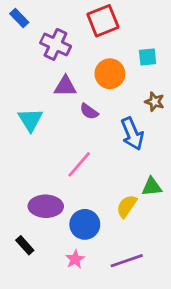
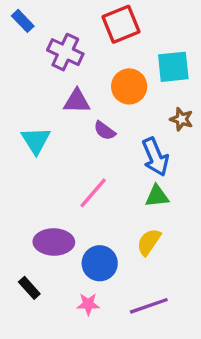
cyan square: (148, 57) -> (173, 67), size x1.5
green triangle: (152, 187) -> (157, 196), moved
pink star: (75, 259) -> (88, 304), turned 30

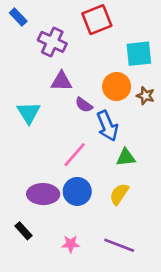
orange circle: (129, 86) -> (117, 87), moved
blue arrow: (155, 157) -> (107, 126), moved
blue circle: (100, 263) -> (77, 191), moved
purple line: (149, 306) -> (119, 245), turned 40

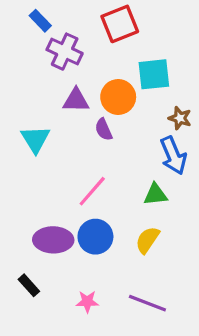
blue rectangle: (18, 17) -> (40, 21), moved
cyan square: (139, 54) -> (154, 74), moved
orange circle: (117, 87) -> (118, 97), moved
purple semicircle: (84, 105) -> (104, 129), turned 30
blue arrow: (107, 126) -> (173, 155), moved

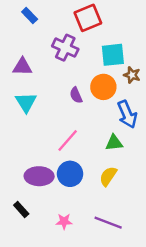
purple cross: (65, 52) -> (65, 48), moved
orange circle: (118, 97) -> (103, 87), moved
purple triangle: (76, 100) -> (22, 67), moved
brown star: (180, 118) -> (132, 75), moved

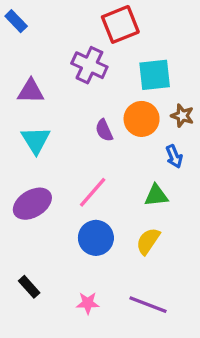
blue rectangle: (30, 15) -> (16, 21), moved
brown star: (132, 75) -> (182, 116), moved
blue arrow: (127, 114) -> (174, 156), size x0.6
purple ellipse: (39, 176) -> (32, 204), moved, turned -32

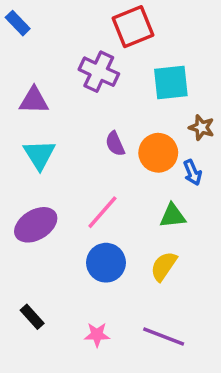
orange circle: (142, 119) -> (158, 153), moved

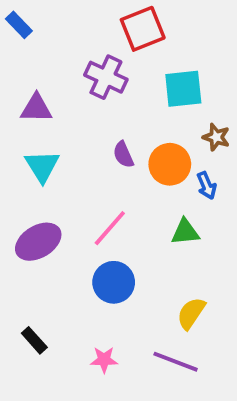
yellow semicircle: (164, 266) -> (191, 313), moved

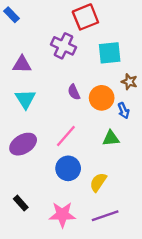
yellow semicircle: (191, 313) -> (98, 182), moved
pink star: (104, 360) -> (62, 215), size x1.6
purple line: (176, 362) -> (105, 216), turned -40

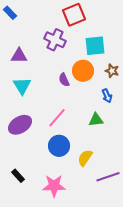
orange circle: (102, 98) -> (83, 71), moved
purple line: (105, 216) -> (108, 177), moved

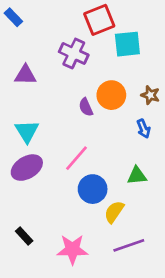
cyan square: (95, 46) -> (127, 44), moved
cyan triangle: (22, 86) -> (27, 131), moved
green triangle: (96, 120) -> (137, 176), moved
blue circle: (59, 146) -> (93, 189), moved
purple line: (108, 177) -> (129, 245), moved

